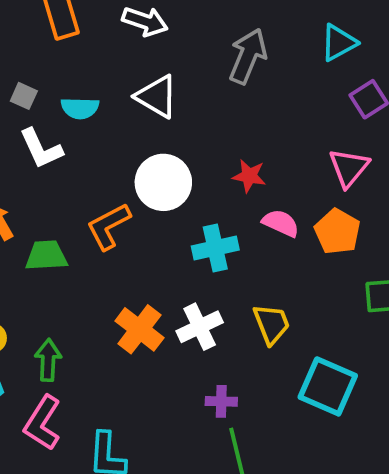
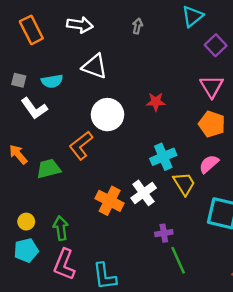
gray arrow: (248, 56) -> (137, 26), moved, size x0.5
pink semicircle: (281, 223) -> (209, 164), moved, turned -55
cyan cross: (215, 248) -> (163, 157), moved

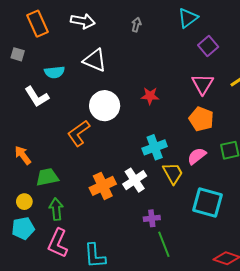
gray square: (19, 80) -> (18, 54), moved
orange arrow: (18, 154) -> (23, 155), moved
green trapezoid: (49, 169) -> (47, 177), moved
orange cross: (110, 201) -> (103, 186), turned 35

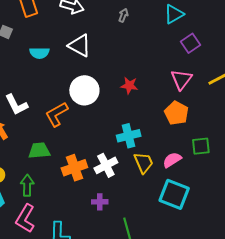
white L-shape: (37, 97) -> (16, 105), moved
pink semicircle: (197, 156) -> (172, 160), moved
green trapezoid: (47, 177) -> (39, 151), moved
purple cross: (152, 218) -> (100, 202), moved

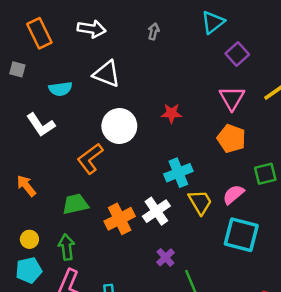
white L-shape: (16, 105) -> (41, 125), moved
purple cross: (100, 202) -> (165, 257), moved, turned -35

